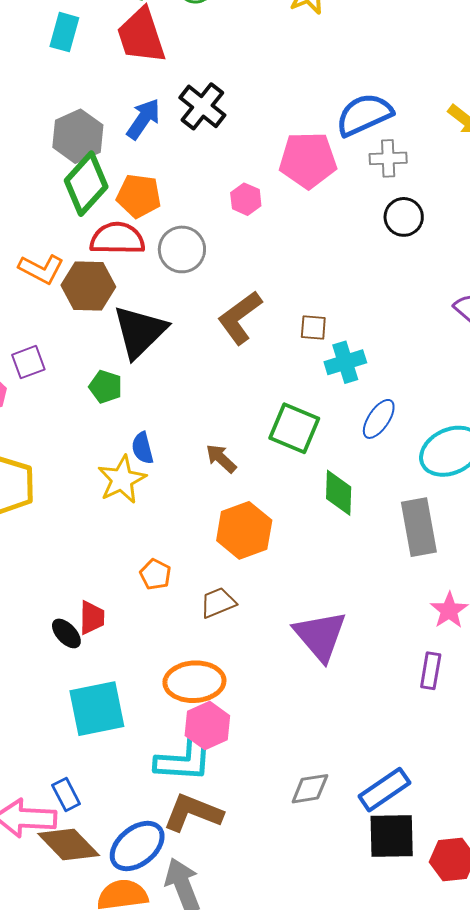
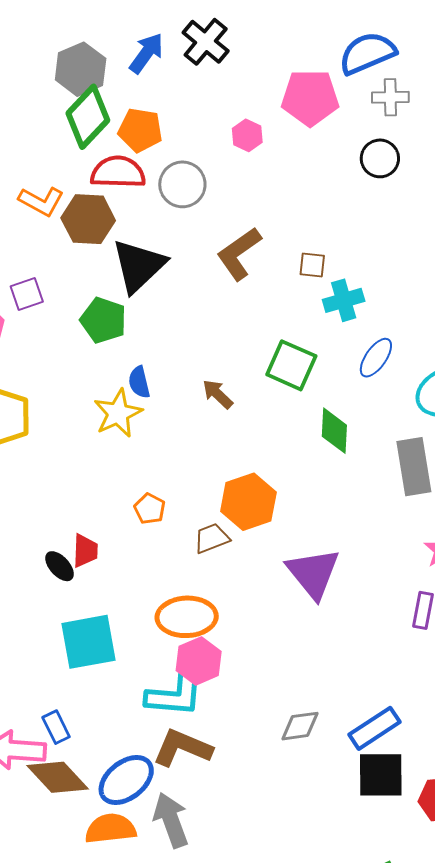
black circle: (404, 217) -> (380, 158), moved
green pentagon: (106, 387) -> (103, 320), size x1.4
orange hexagon: (244, 530) -> (248, 502), moved

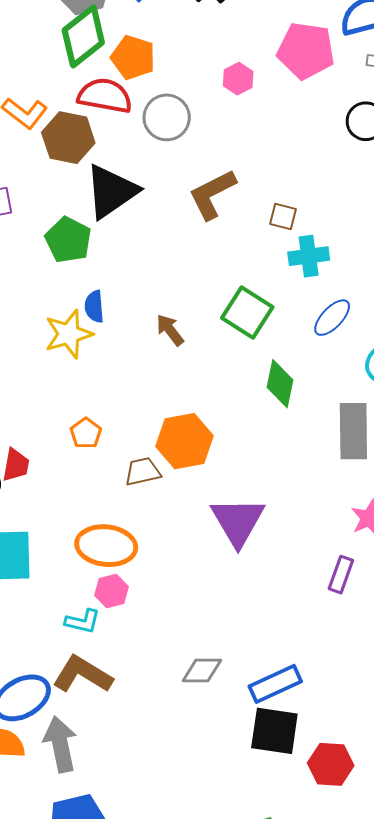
pink hexagon: (199, 661) -> (111, 591), size x0.7
cyan L-shape: (175, 695) -> (83, 621), size x0.6

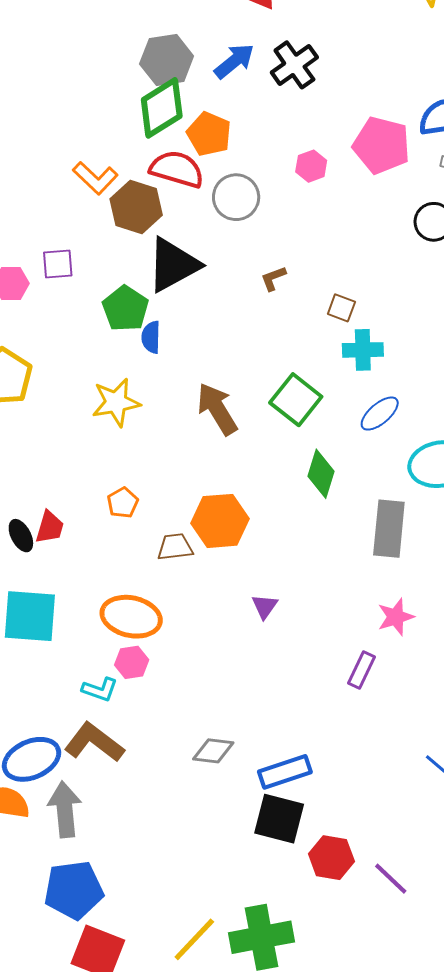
brown L-shape: (212, 194) -> (273, 278), size x0.5
blue semicircle: (94, 306) -> (151, 337), moved
brown arrow: (170, 330) -> (217, 409), size x1.6
purple triangle: (238, 521) -> (265, 606), size x0.5

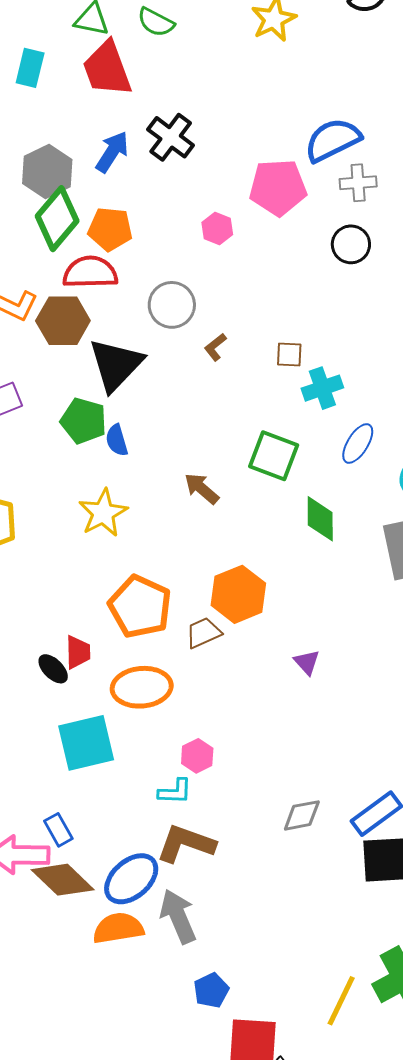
gray circle: (236, 197) -> (172, 305), moved
brown arrow: (217, 409) -> (202, 489), size x0.7
orange pentagon: (123, 503) -> (140, 607), size x2.0
orange ellipse: (131, 617) -> (142, 687), moved
blue pentagon: (74, 890) -> (211, 990), size x0.6

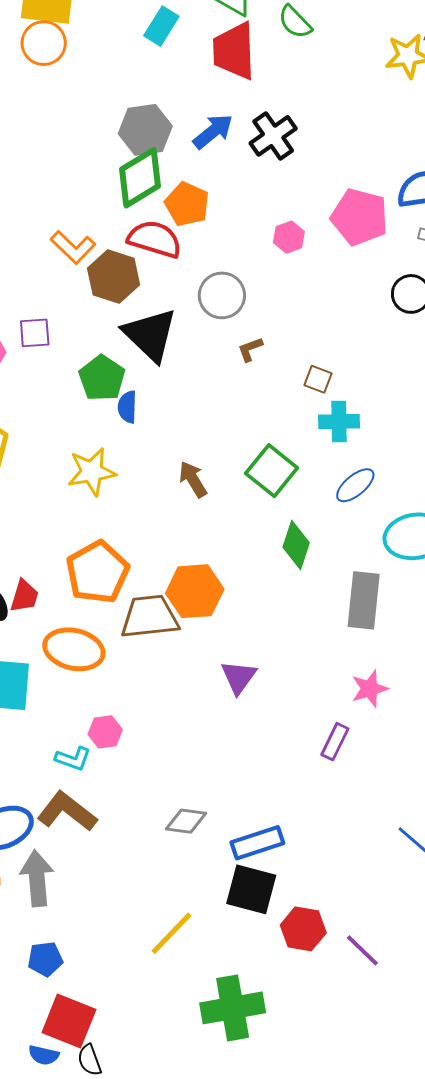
black triangle: (116, 365) -> (150, 335), turned -48
brown trapezoid: (203, 633) -> (150, 617), size x1.6
purple triangle: (307, 662) -> (239, 677), size x1.4
yellow line: (341, 1001) -> (172, 933), moved

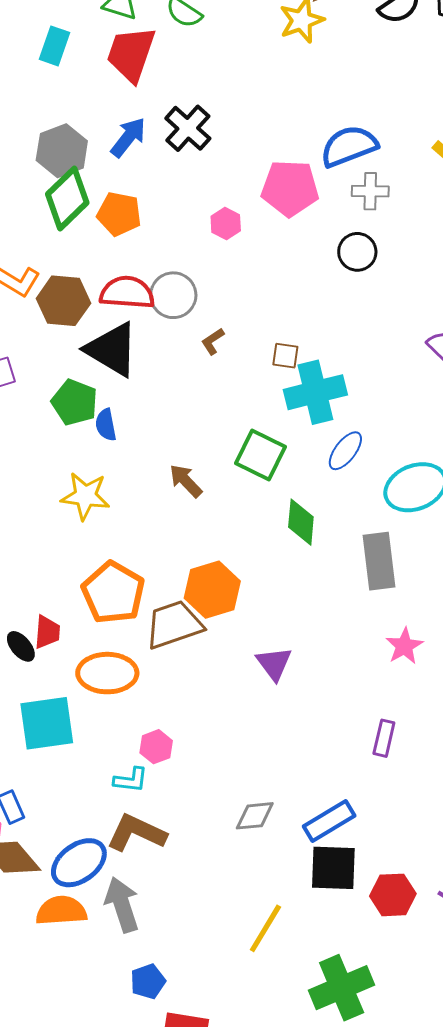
red trapezoid: (234, 51) -> (131, 54), turned 34
red semicircle: (155, 239) -> (127, 293), moved
cyan cross: (339, 421) -> (315, 392), size x1.5
yellow star: (92, 472) -> (85, 496), turned 30
purple rectangle: (335, 742) -> (384, 738), moved

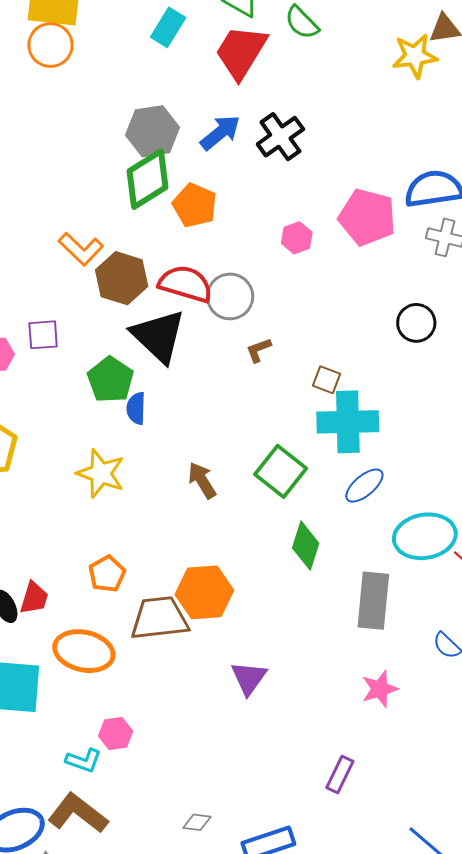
black circle: (357, 252) -> (416, 323), moved
orange pentagon: (113, 593) -> (107, 574), size x0.6
gray diamond: (255, 816) -> (197, 822), size x0.7

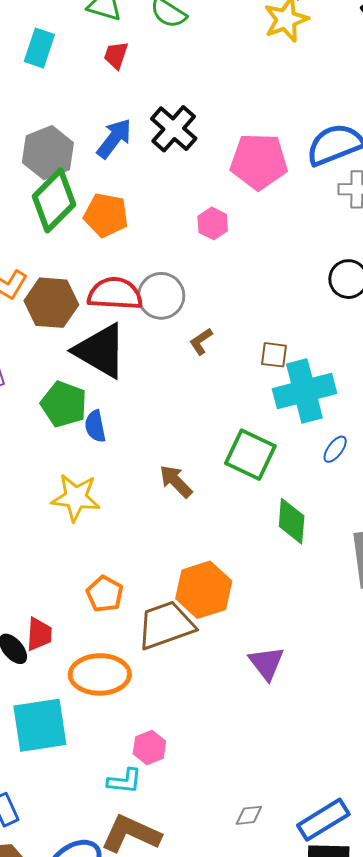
red trapezoid: (241, 52) -> (116, 55), size x0.5
pink pentagon: (367, 217) -> (259, 161), moved
blue ellipse: (364, 486) -> (335, 449), size x0.7

